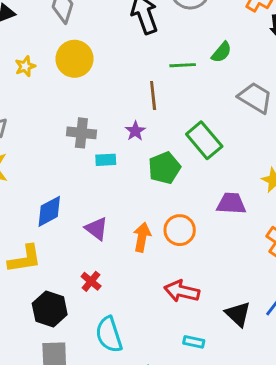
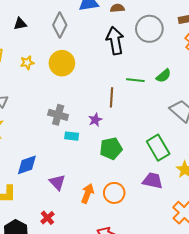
green rectangle: (204, 140) -> (158, 148), moved

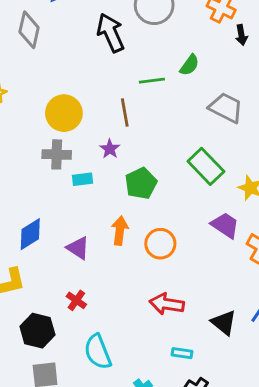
yellow circle: (62, 63) -> (64, 113), moved
purple trapezoid: (153, 181) -> (225, 225), moved, turned 35
orange arrow: (88, 193) -> (120, 231), moved

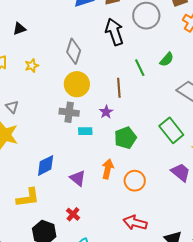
gray diamond: (29, 30) -> (74, 51), moved
green line: (152, 81) -> (140, 68), turned 66

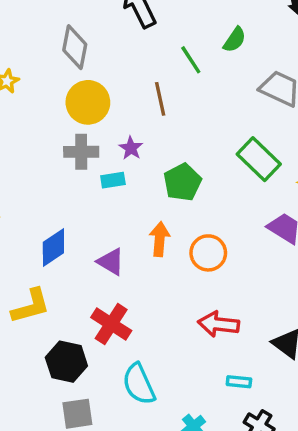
purple star: (106, 112) -> (131, 148), moved
red cross: (73, 214) -> (111, 324), size x1.6

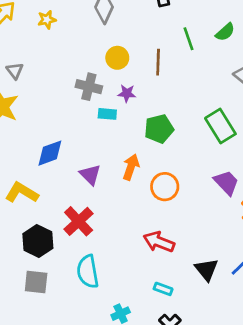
yellow circle: (88, 102) -> (117, 58), moved, size x0.7
purple star: (131, 148) -> (127, 93), turned 30
yellow L-shape: (31, 306) -> (22, 193), turned -148

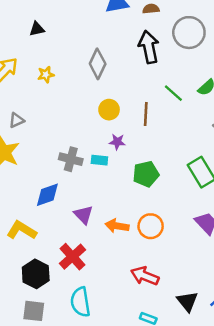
green line: (189, 39) -> (173, 93), turned -30
gray triangle: (15, 71) -> (16, 120), turned 42
gray cross: (89, 87) -> (71, 159), moved
orange arrow: (131, 167) -> (117, 226), moved, turned -100

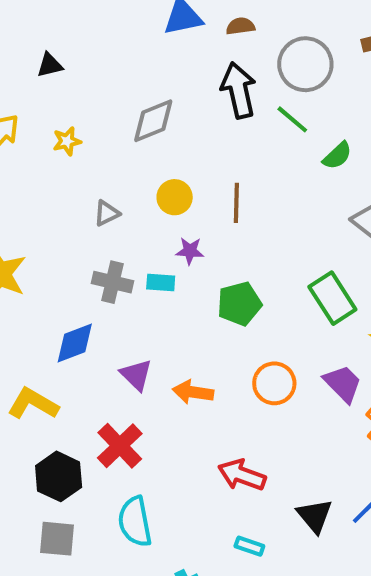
gray diamond: (98, 64) -> (153, 121), turned 44
green line: (173, 93) -> (292, 119), moved
gray triangle: (16, 120) -> (107, 213), moved
orange circle: (151, 226) -> (274, 383), moved

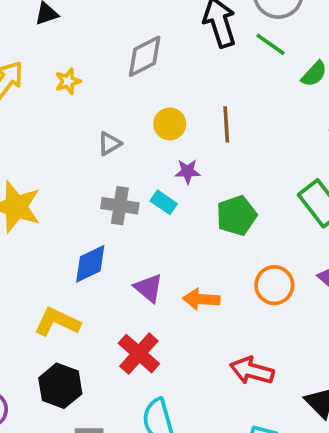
cyan rectangle: (161, 282) -> (164, 202), turned 35
black hexagon: (59, 476) -> (60, 386), moved

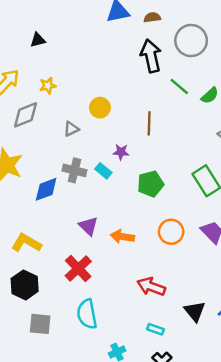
green line: (271, 44) -> (179, 86), moved
gray diamond: (145, 56) -> (26, 115), moved
yellow circle: (170, 124) -> (100, 108), moved
blue diamond: (90, 264) -> (46, 189), moved

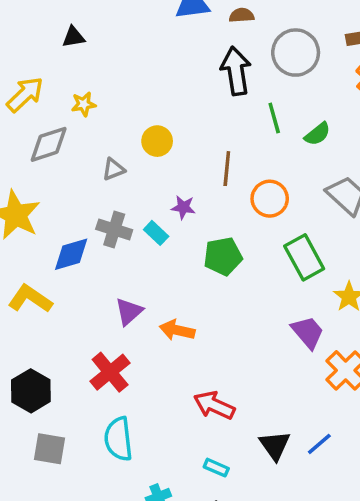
green line: (179, 86) -> (274, 118), turned 30
purple triangle: (88, 226) -> (129, 312), turned 30
orange circle: (171, 232) -> (270, 199), moved
yellow L-shape: (26, 243) -> (30, 299), moved

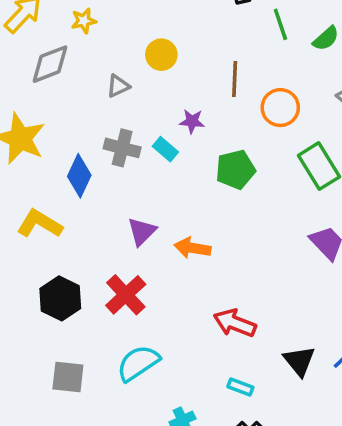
blue diamond: (71, 254) -> (79, 176), turned -45
black hexagon: (31, 391) -> (60, 298), moved
cyan semicircle: (118, 439) -> (138, 363), turned 66

